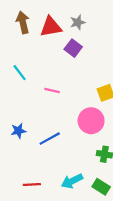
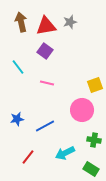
purple square: (73, 48) -> (45, 51), moved
cyan arrow: (72, 181) -> (65, 153), moved
red line: (32, 184) -> (28, 157), moved, turned -49

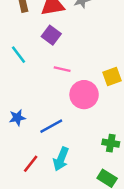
pink line: (47, 83) -> (62, 69), moved
pink circle: (82, 110) -> (84, 95), moved
cyan arrow: (65, 153) -> (61, 159), moved, turned -42

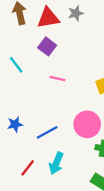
pink circle: (84, 95) -> (87, 124), moved

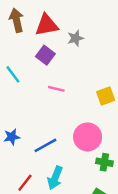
gray star: (76, 13) -> (76, 38), moved

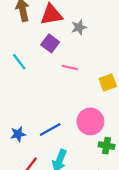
pink line: (56, 89) -> (70, 67), moved
blue star: (12, 137) -> (18, 134), moved

